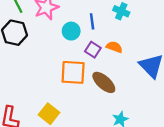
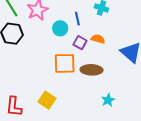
brown ellipse: (104, 82) -> (92, 70), turned -35

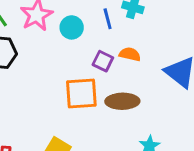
blue line: (77, 19) -> (108, 19), moved
cyan circle: (60, 28) -> (72, 27), moved

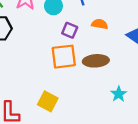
purple square: (103, 61) -> (70, 30), moved

